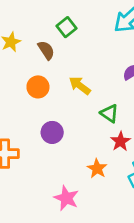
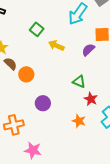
brown semicircle: (46, 50) -> (10, 64), moved
yellow arrow: (80, 85) -> (56, 46), moved
pink star: (66, 198) -> (33, 150), moved

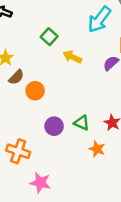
brown semicircle: (10, 64) -> (16, 77), turned 88
green triangle: (79, 82) -> (82, 123), moved
orange cross: (14, 125) -> (18, 151), turned 30

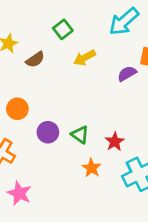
yellow arrow: (72, 57) -> (85, 58), turned -66
brown semicircle: (16, 77) -> (35, 60), moved
orange circle: (35, 91) -> (17, 109), moved

